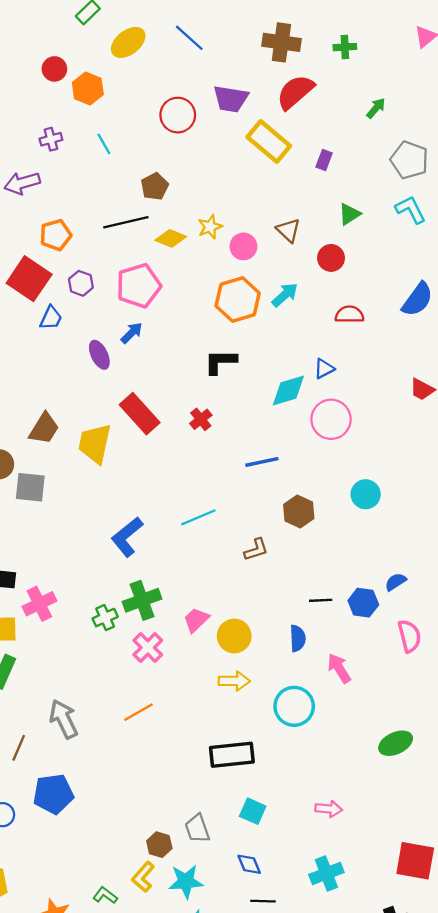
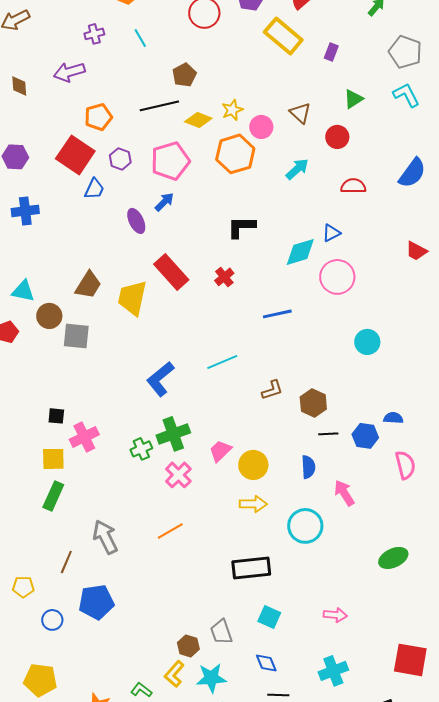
orange hexagon: (238, 299) -> (235, 154), moved
brown hexagon: (299, 512) -> (313, 403), moved
blue semicircle: (396, 582) -> (393, 418), turned 36

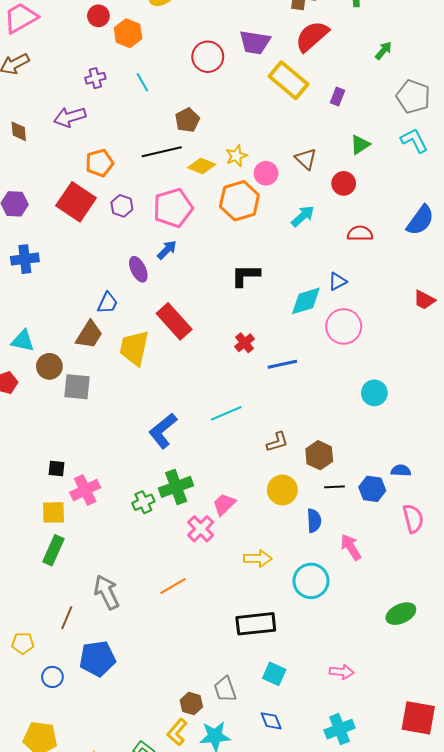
blue trapezoid: (94, 189) -> (108, 303), moved
red cross: (224, 277) -> (245, 343), moved
yellow circle: (253, 465) -> (282, 490), moved
pink cross: (178, 475) -> (201, 529), moved

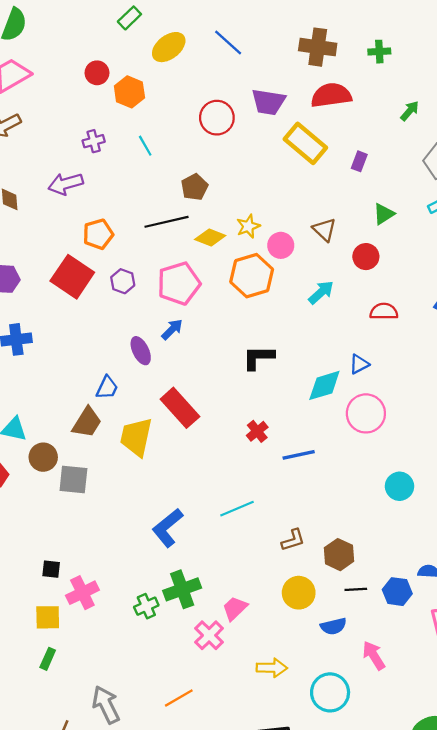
red semicircle: (312, 36) -> (331, 95), turned 33
blue semicircle: (314, 521) -> (333, 626), turned 80
green rectangle: (53, 550) -> (48, 659), size x0.7

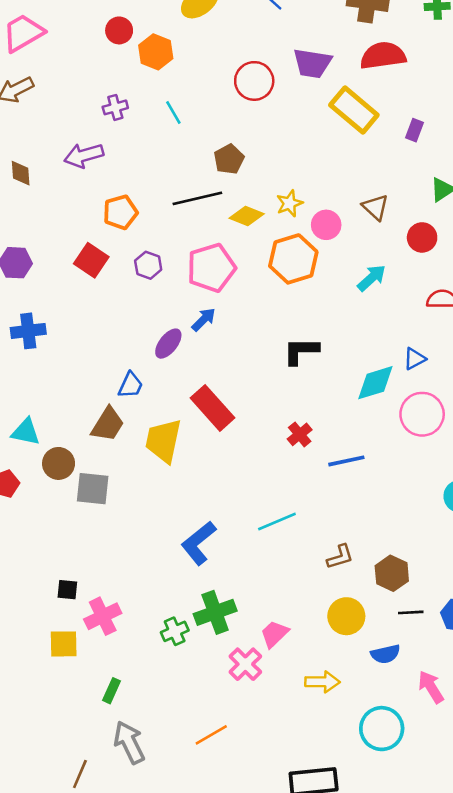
red square: (72, 277) -> (91, 260), size x0.7
purple ellipse: (141, 351) -> (168, 344), turned 64
green rectangle: (48, 659) -> (112, 691), moved
yellow arrow: (272, 668) -> (322, 682), moved

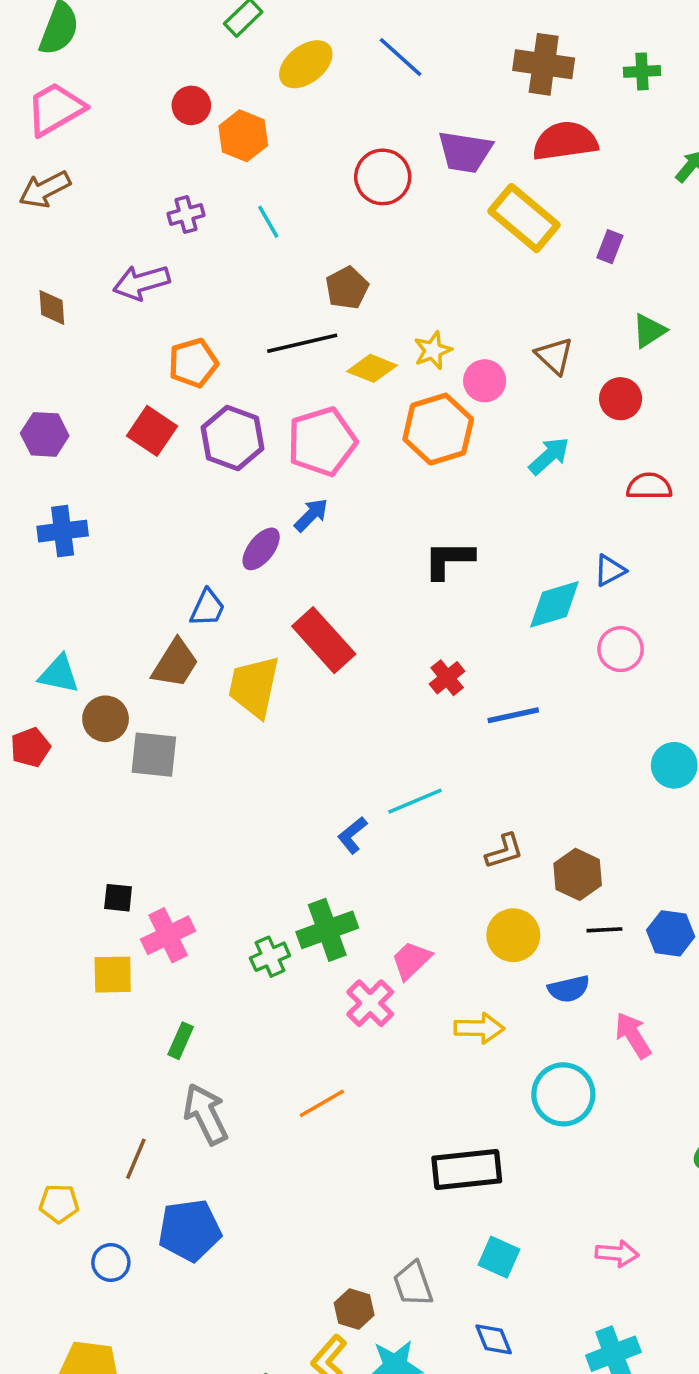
purple hexagon: (148, 265) -> (232, 438), size x1.6
pink circle: (422, 414) -> (621, 649), size x0.7
blue L-shape: (199, 543) -> (352, 835), moved, size x0.6

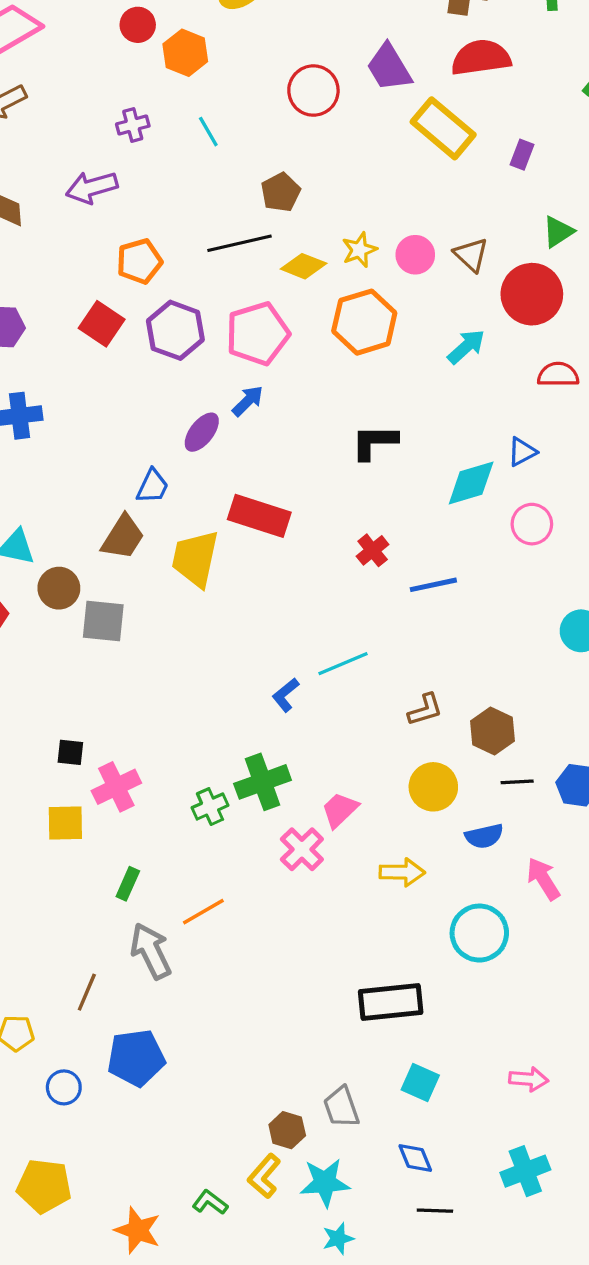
purple trapezoid: (465, 152) -> (389, 68), turned 50
pink circle: (485, 381) -> (415, 255), moved
red circle: (621, 399) -> (532, 294), size x1.6
red rectangle: (324, 640) -> (259, 516), turned -30
orange line: (322, 1103) -> (203, 912), moved

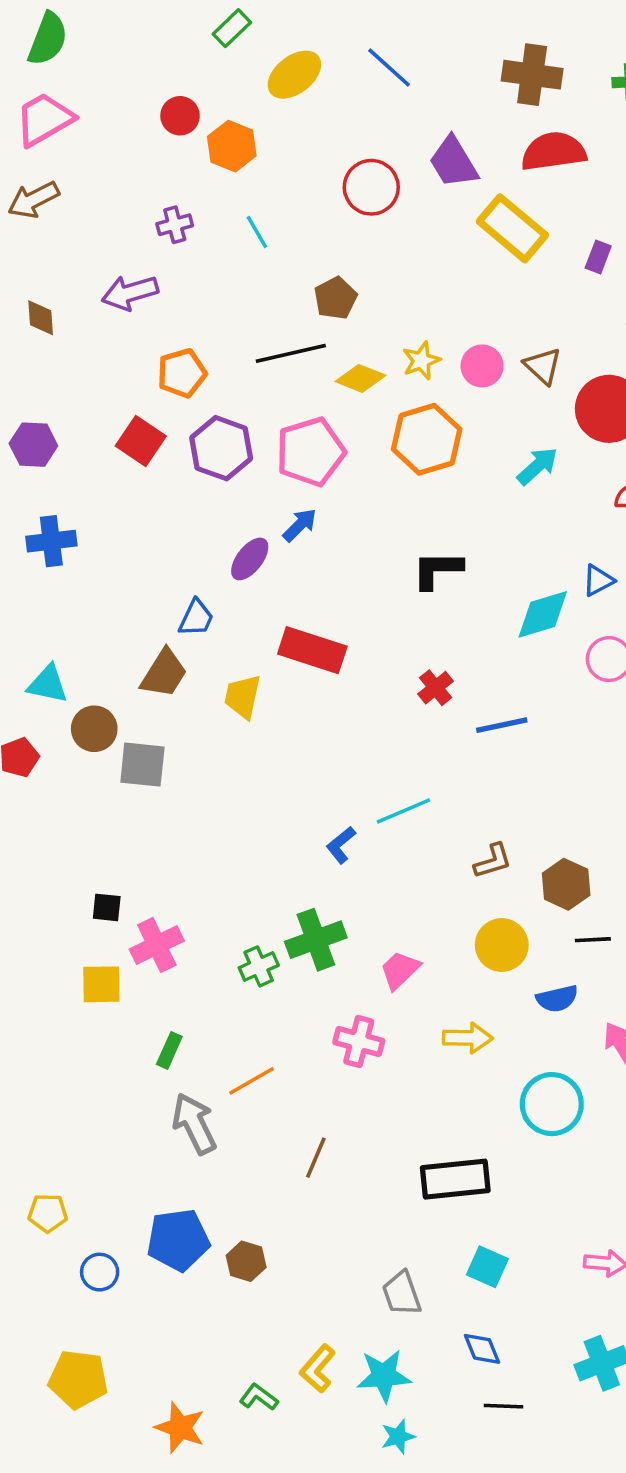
yellow trapezoid: (195, 559) -> (243, 697), size x0.7
pink cross: (302, 849) -> (359, 1042), moved, turned -30
brown line: (87, 992) -> (316, 1158), moved
brown hexagon: (287, 1130) -> (246, 1261), moved

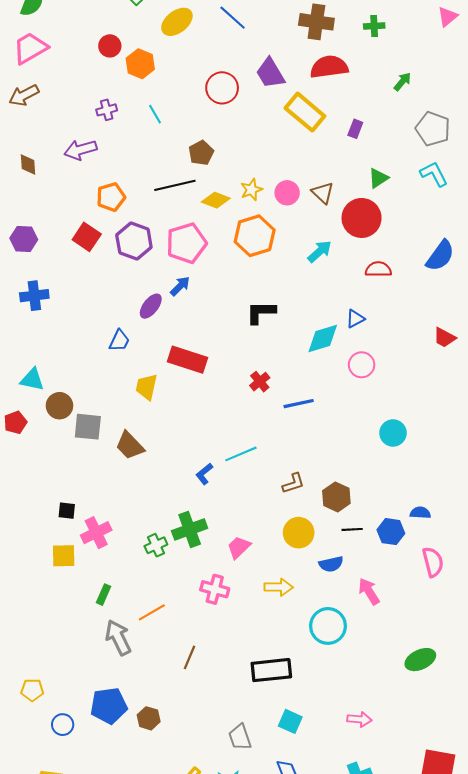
brown trapezoid: (164, 673) -> (130, 446), moved, turned 104

